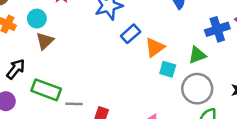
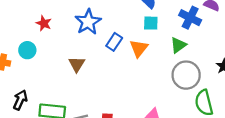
blue cross: (217, 29) -> (190, 18), turned -30
brown triangle: (45, 41) -> (77, 64), moved
cyan square: (168, 69) -> (151, 23), moved

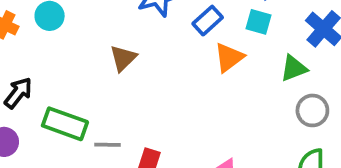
blue rectangle: (114, 42) -> (208, 21), moved
gray circle: (186, 75) -> (312, 110), moved, size x0.7

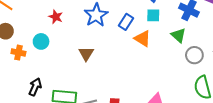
orange triangle: (229, 57) -> (143, 39), turned -36
green triangle: (294, 68) -> (179, 35), turned -42

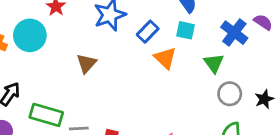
cyan circle: (41, 41) -> (30, 35), size x1.5

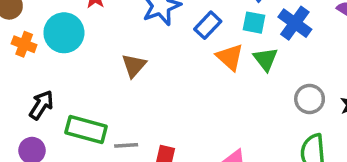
blue cross: (234, 33) -> (295, 23), moved
green triangle: (214, 63) -> (266, 59), moved

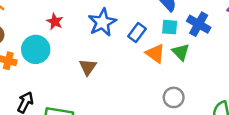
gray circle: (310, 99) -> (174, 97), moved

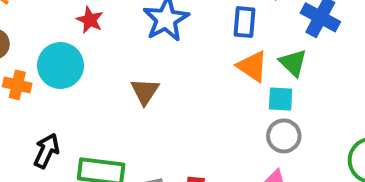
cyan square: (170, 27) -> (281, 99), moved
blue rectangle: (137, 33) -> (244, 22), moved, turned -30

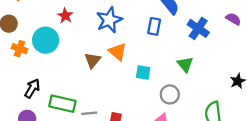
green triangle: (293, 63) -> (185, 64), moved
orange triangle: (252, 66) -> (118, 52), moved
cyan square: (281, 99) -> (143, 72), moved

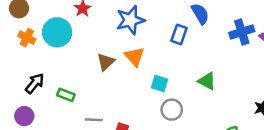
blue cross: (198, 28) -> (242, 32), moved, turned 30
green triangle: (185, 64) -> (207, 81), turned -30
gray circle: (170, 94) -> (172, 110), moved
green rectangle: (62, 104) -> (66, 95), moved, size x0.6

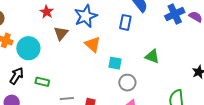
cyan circle: (57, 32) -> (28, 48), moved
brown triangle: (106, 62) -> (61, 33), moved

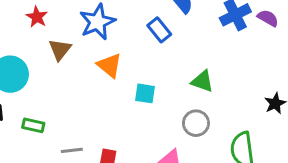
blue rectangle: (125, 22) -> (159, 30), turned -49
gray circle: (127, 83) -> (196, 123), moved

